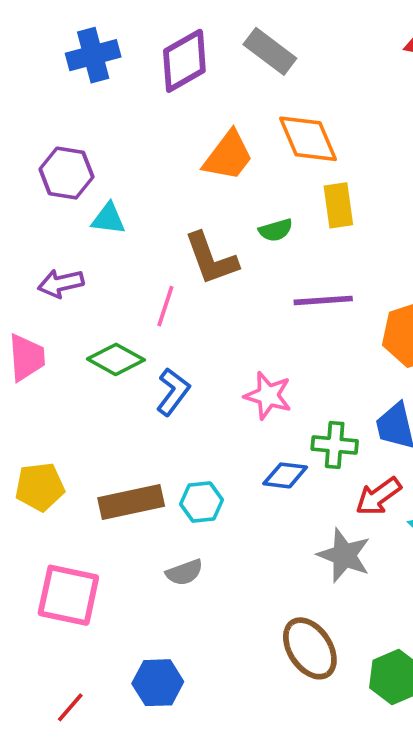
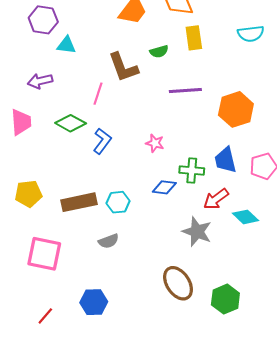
pink star: (268, 396) -> (155, 143), size x0.7

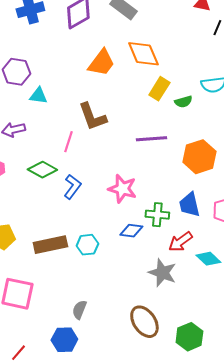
yellow rectangle: (194, 38) -> (159, 89), turned 40
green semicircle: (159, 52) -> (183, 102), moved
pink star: (155, 143) -> (122, 189), size x1.6
gray semicircle: (108, 241) -> (79, 310), moved, turned 132

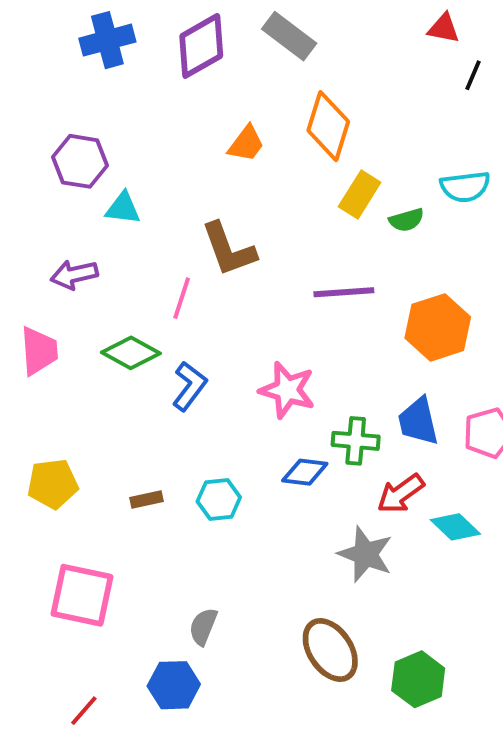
orange diamond: (143, 54) -> (328, 126), turned 40
orange trapezoid: (101, 63) -> (246, 144), size x0.7
brown rectangle: (50, 245) -> (146, 499), size x0.5

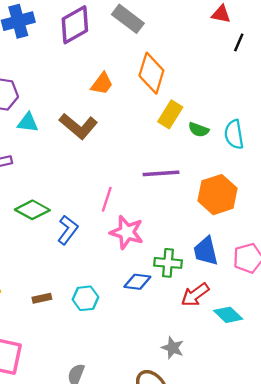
cyan semicircle: (465, 187) -> (234, 134), moved, turned 88
green semicircle: (406, 220) -> (199, 130), turned 36
brown L-shape: (229, 249) -> (78, 126), moved, turned -30
pink line: (182, 298) -> (107, 199), moved
gray star: (365, 554) -> (173, 348), moved, size x0.7

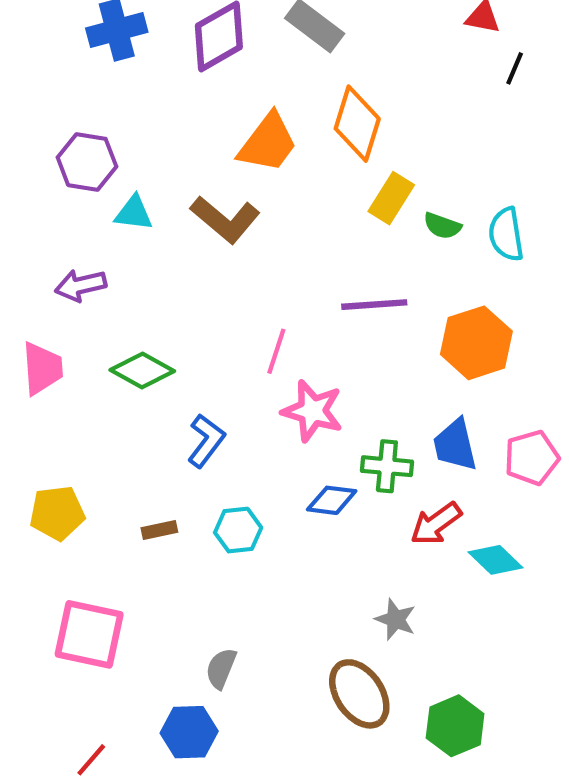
orange trapezoid: (102, 84) -> (268, 143), size x1.5
blue L-shape: (68, 230) -> (206, 441), moved

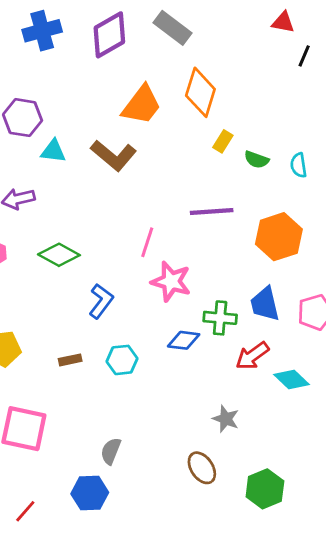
yellow rectangle: (391, 198) -> (223, 141), size x0.7
cyan semicircle: (506, 234) -> (299, 165), size x0.7
brown ellipse: (359, 694) -> (202, 468), size x0.7

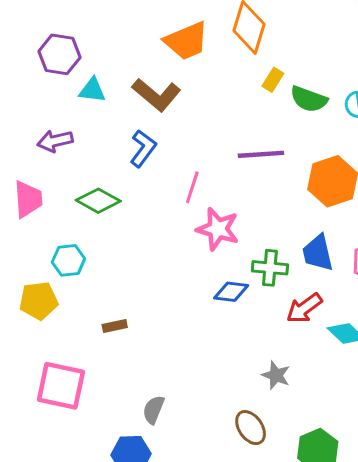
orange trapezoid: (142, 105) -> (186, 41), turned 30
green semicircle: (257, 160) -> (309, 99), size x1.4
blue L-shape: (101, 301) -> (143, 148), moved
brown rectangle: (70, 360) -> (115, 326), moved
cyan hexagon: (122, 360) -> (68, 260), moved

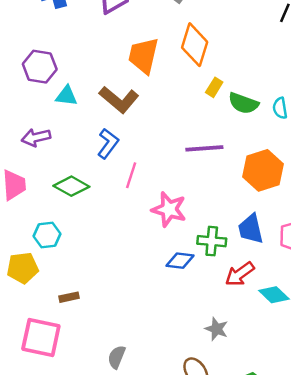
orange trapezoid: (186, 41) -> (143, 56), turned 126
pink line: (192, 187) -> (131, 175), moved
brown rectangle: (115, 326) -> (69, 297), moved

